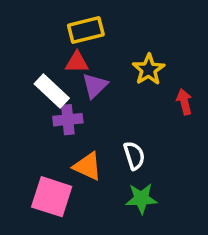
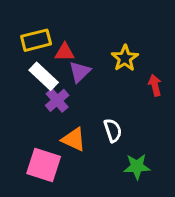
yellow rectangle: (86, 30) -> (36, 40), moved
purple cross: (68, 120) -> (57, 100), turned -35
green star: (141, 199) -> (137, 167), moved

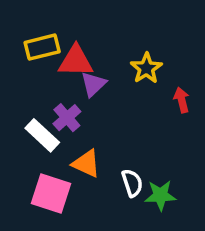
red triangle: (65, 52) -> (76, 61), size x1.5
white rectangle: (44, 76) -> (42, 135), moved
white semicircle: (113, 130) -> (132, 183), moved

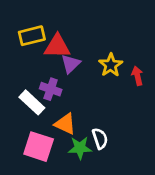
yellow star: (146, 68) -> (111, 65), moved
purple cross: (67, 118) -> (51, 89), turned -30
green star: (160, 195) -> (80, 148), moved

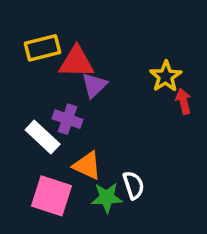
yellow star: (111, 65) -> (166, 76), moved

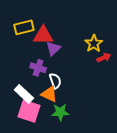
red arrow: (183, 101) -> (104, 58), turned 80
white rectangle: (43, 137) -> (24, 94), moved
white semicircle: (134, 185) -> (55, 81), moved

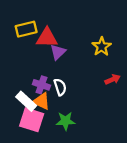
red arrow: (104, 58) -> (113, 79), moved
purple cross: (38, 68) -> (41, 85), moved
orange triangle: (49, 94) -> (41, 101), moved

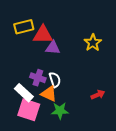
purple triangle: (58, 52) -> (53, 48), turned 49
red arrow: (113, 79) -> (98, 95), moved
orange triangle: (41, 101) -> (49, 94), moved

